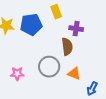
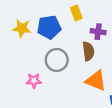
gray circle: (49, 67) -> (57, 60), moved
orange triangle: (74, 74) -> (96, 81), size x1.5

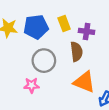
yellow rectangle: (76, 13) -> (64, 24), moved
pink star: (34, 81) -> (32, 85), moved

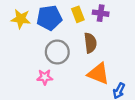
purple cross: (87, 31) -> (101, 13), moved

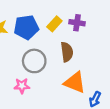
yellow rectangle: (78, 14) -> (54, 24), turned 63

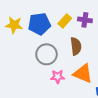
pink star: (22, 86) -> (58, 77), moved

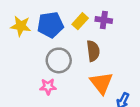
orange triangle: (83, 74) -> (101, 83), turned 30
pink star: (58, 77) -> (48, 87), moved

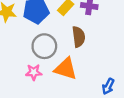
orange triangle: (101, 83) -> (66, 69), moved, turned -35

